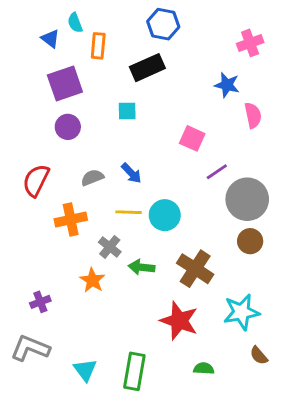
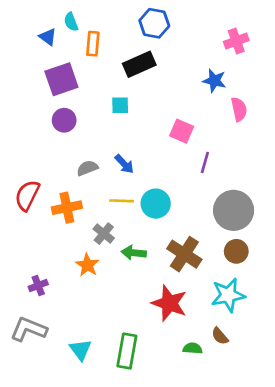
purple line: (217, 172) -> (205, 163), turned -40
red semicircle: (36, 180) -> (27, 195), moved
gray circle: (247, 199) -> (234, 210), moved
brown circle: (250, 241) -> (236, 251), moved
brown semicircle: (259, 355) -> (220, 336), moved

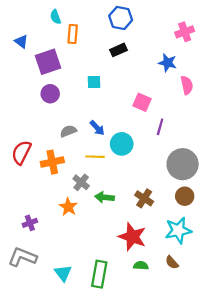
blue triangle: (48, 37) -> (21, 41), moved
black rectangle: (139, 64) -> (118, 50), moved, size x0.7
cyan circle: (156, 204) -> (122, 144), moved
brown cross: (184, 254) -> (144, 198), size x0.7
green semicircle: (193, 348) -> (141, 266), moved

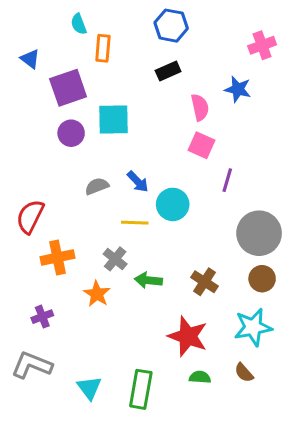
cyan square: (94, 82) -> (114, 120), moved, size x1.6
pink semicircle: (187, 85) -> (200, 107), moved
orange cross: (52, 162) -> (57, 257), moved

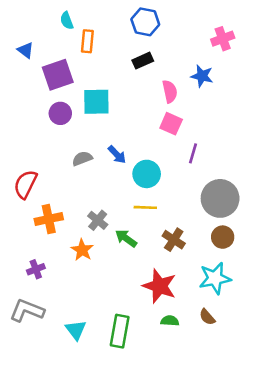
yellow line: (135, 223) -> (145, 207), moved
green arrow: (148, 280) -> (126, 238), turned 30

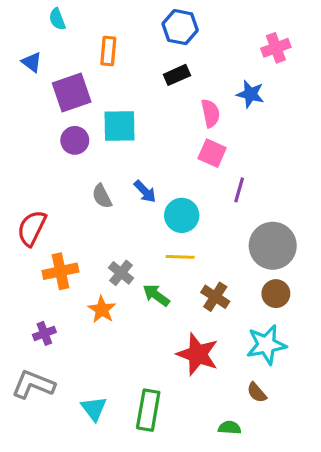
cyan semicircle: (67, 21) -> (57, 19), moved
gray semicircle: (82, 158) -> (102, 196), turned -96
green semicircle: (170, 321) -> (230, 428), moved

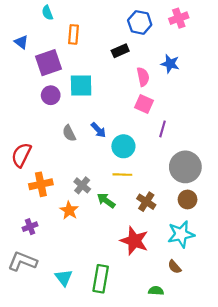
cyan semicircle: (57, 19) -> (47, 13), moved
blue hexagon: (180, 27) -> (140, 22), moved
pink cross: (276, 48) -> (179, 18), moved

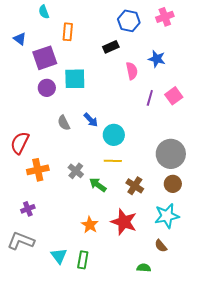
pink square: (144, 104) -> (174, 96), moved, turned 30
purple line: (163, 129) -> (150, 98), moved
orange star: (69, 210) -> (90, 225), moved
green rectangle: (101, 279) -> (83, 260), moved, size x0.7

